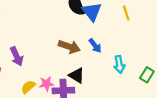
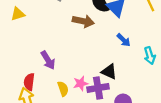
brown arrow: (69, 47) -> (83, 21), moved
yellow semicircle: (28, 87) -> (63, 89), turned 120

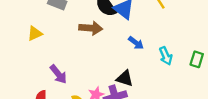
yellow triangle: (18, 14) -> (35, 33), moved

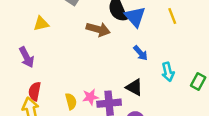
purple arrow: (58, 74) -> (27, 57), moved
black triangle: (125, 78) -> (134, 87), moved

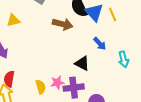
yellow line: (172, 16) -> (113, 14), moved
black triangle: (134, 87) -> (82, 63), moved

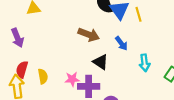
brown arrow: (63, 24) -> (89, 35), moved
yellow semicircle: (41, 87) -> (43, 76), moved

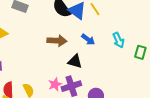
cyan arrow: (145, 63) -> (119, 40), moved

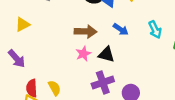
pink star: (55, 84) -> (83, 54), moved

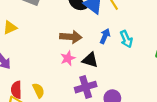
blue arrow: (121, 29) -> (105, 36), turned -104
cyan arrow: (155, 30) -> (126, 39), moved

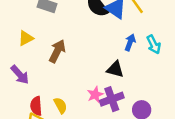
brown arrow: (71, 37) -> (57, 51), moved, turned -65
pink star: (68, 58) -> (95, 95), moved

